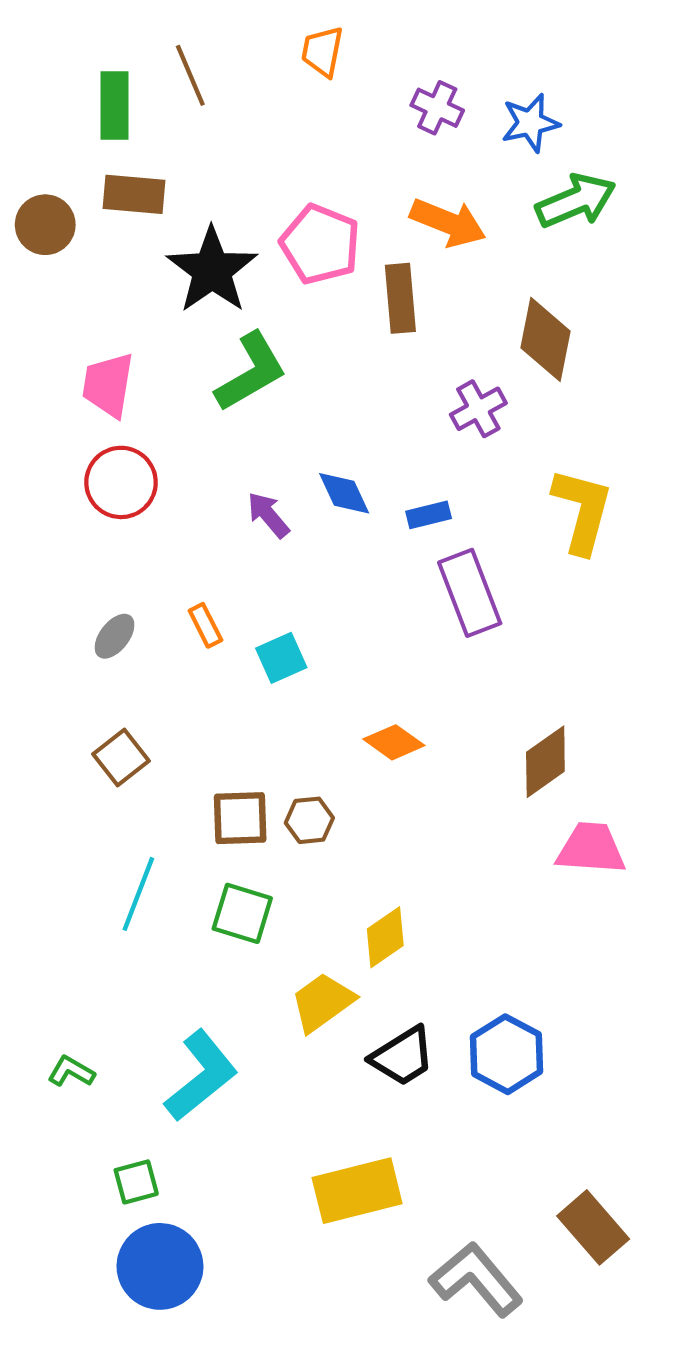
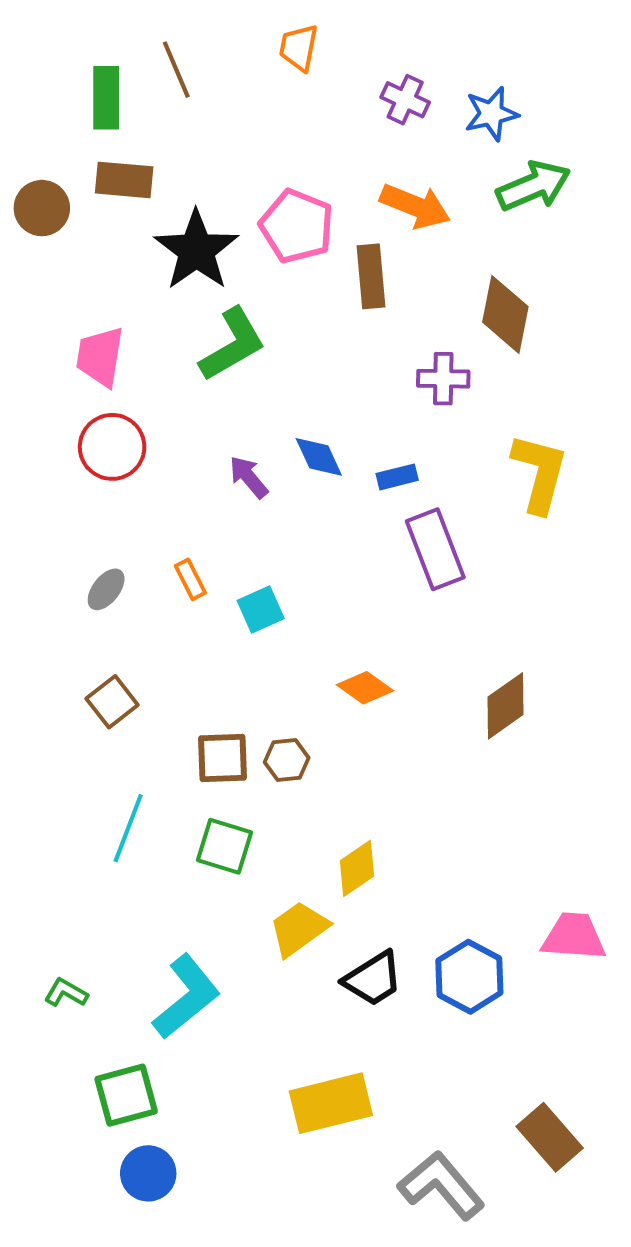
purple cross: (478, 409) -> (443, 379), turned 30
pink trapezoid: (591, 848) -> (574, 937), moved
green square: (136, 1182) -> (126, 1095), size x1.5
blue circle: (160, 1266) -> (148, 1173), size x0.7

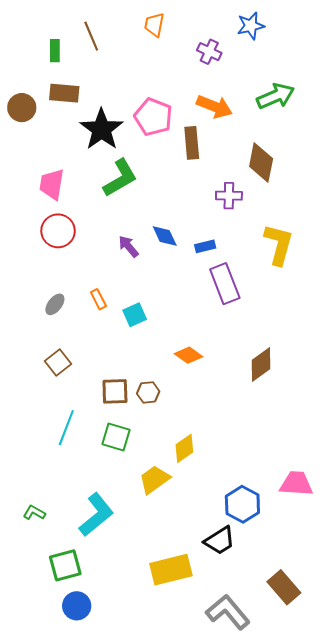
green rectangle: (106, 98) -> (55, 51), size x0.7
blue star: (491, 114) -> (251, 26), moved
black trapezoid: (373, 979) -> (220, 541), moved

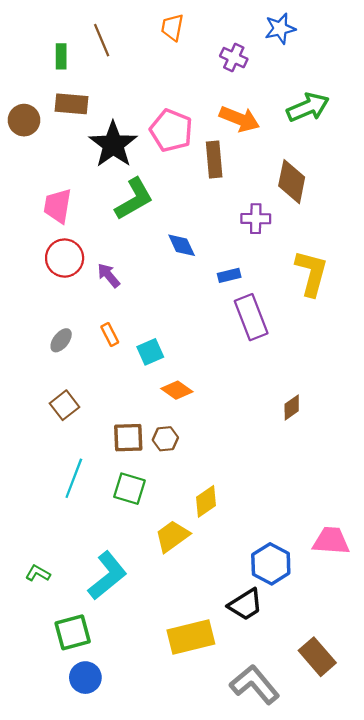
blue diamond: (165, 236) -> (182, 245), moved
purple arrow: (128, 246) -> (109, 275), moved
orange diamond: (189, 355) -> (177, 390), moved
brown diamond: (261, 364) -> (292, 408), size x0.7

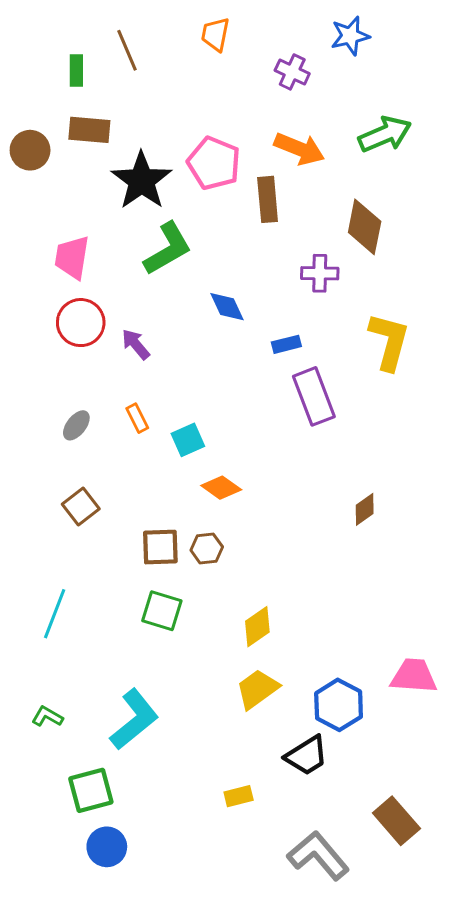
cyan line: (74, 478) -> (55, 614), moved
yellow trapezoid: (172, 536) -> (257, 689), moved
yellow rectangle: (191, 637) -> (239, 796), size x0.5

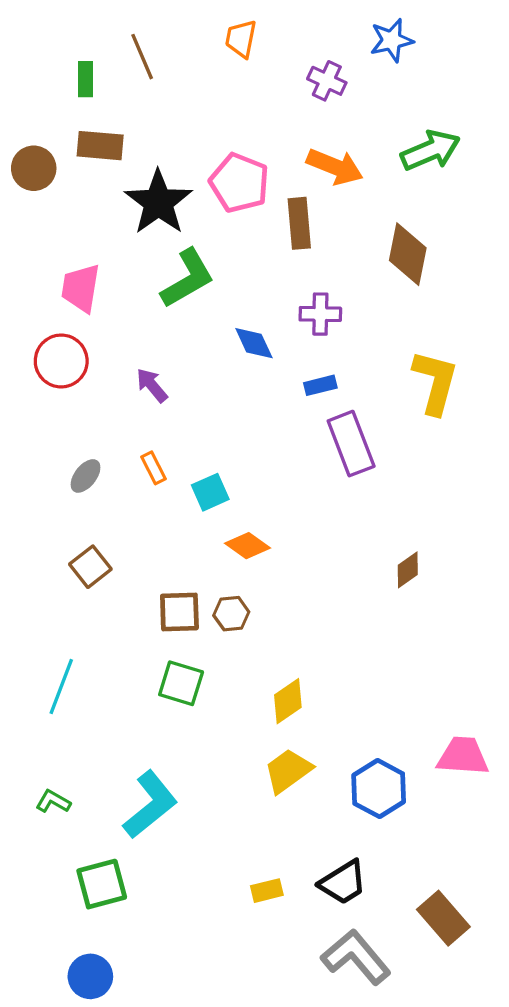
purple cross: (320, 273) -> (320, 314), moved
red circle: (81, 323) -> (61, 361), moved
black trapezoid: (307, 756) -> (343, 882), moved
blue circle: (107, 847) -> (90, 976), moved

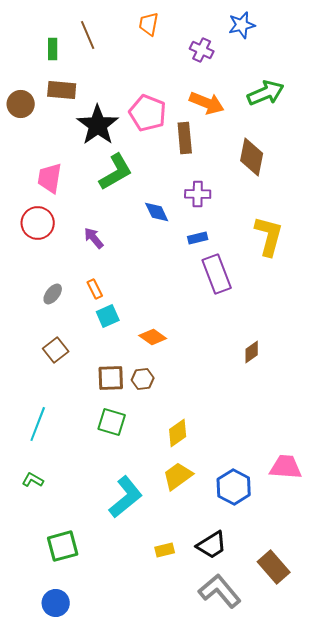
cyan square: (210, 492) -> (108, 316), moved
green L-shape: (53, 801) -> (33, 480), moved
cyan L-shape: (150, 805) -> (126, 497), moved

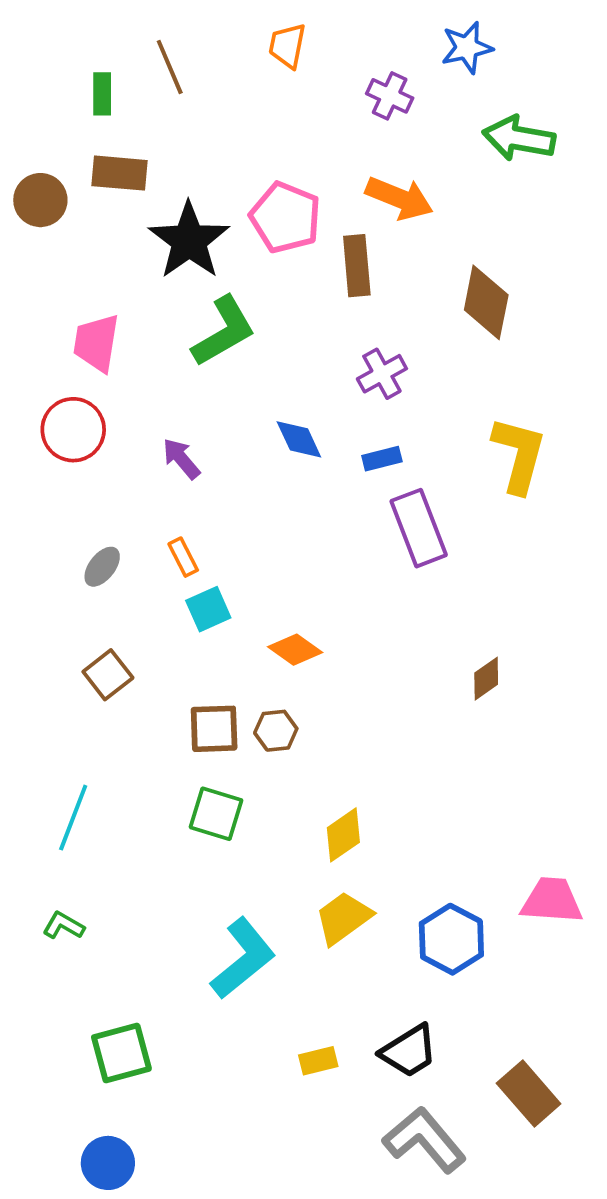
green arrow: (266, 93) -> (519, 138), moved, turned -147
purple cross: (198, 194) -> (382, 374), turned -30
blue diamond: (157, 212) -> (299, 439), moved

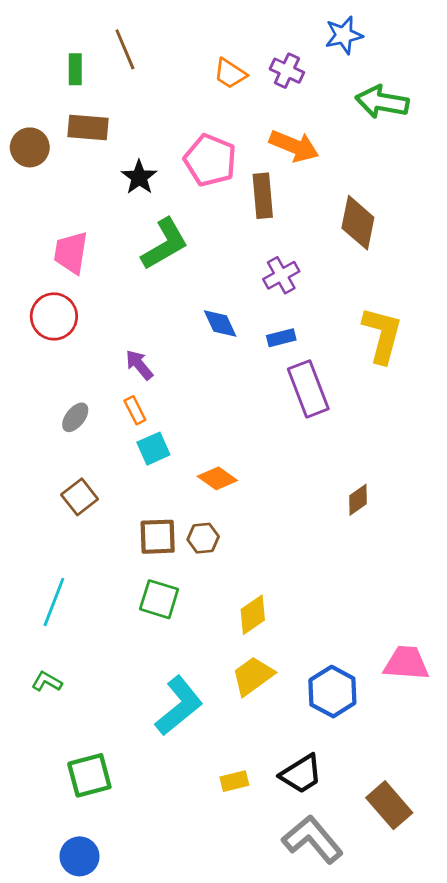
orange trapezoid: (287, 46) -> (230, 74), moved, turned -68
black star: (189, 241) -> (139, 177), size x0.6
purple arrow: (181, 459) -> (139, 365), moved

